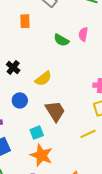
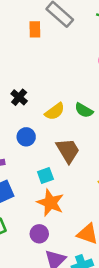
orange rectangle: (25, 21) -> (35, 29), moved
green semicircle: (61, 40) -> (84, 110), moved

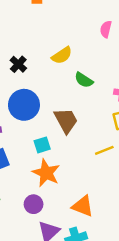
yellow semicircle: (55, 111) -> (62, 55), moved
blue circle: (26, 137) -> (24, 105), size x1.6

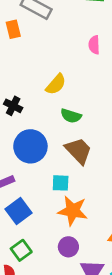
green semicircle: (84, 80) -> (71, 116), moved
cyan square: (42, 145) -> (61, 183), turned 35

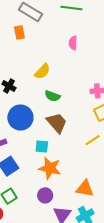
orange rectangle: (13, 29) -> (19, 32), moved

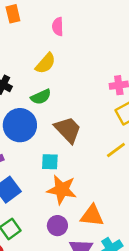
pink semicircle: (73, 43) -> (58, 27), moved
green semicircle: (52, 96) -> (41, 97), moved, turned -42
orange triangle: (85, 189) -> (92, 216), moved

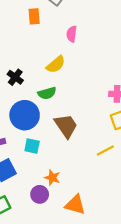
cyan square: (50, 162) -> (32, 146), moved
orange star: (62, 190) -> (52, 178), size x0.6
purple circle: (57, 226) -> (40, 194), moved

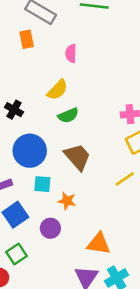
green semicircle: (47, 93) -> (68, 115), moved
orange star: (52, 178) -> (67, 201), moved
purple circle: (40, 194) -> (50, 228), moved

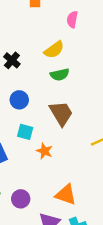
blue circle: (30, 151) -> (19, 100), size x0.6
purple circle: (50, 228) -> (21, 199), moved

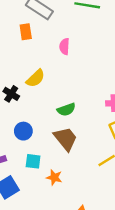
yellow semicircle: (54, 50) -> (36, 78), moved
green semicircle: (60, 75) -> (66, 110), moved

